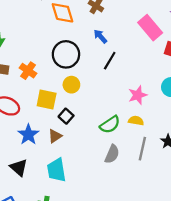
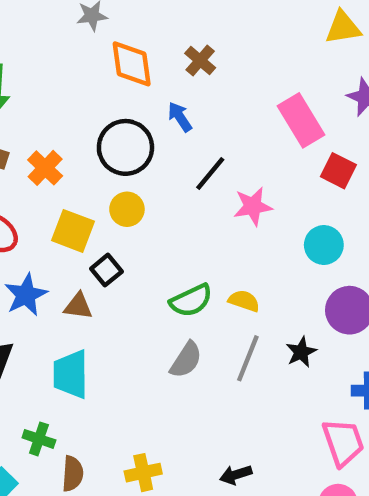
blue arrow: (100, 36) -> (180, 117), moved
pink star: (138, 95) -> (253, 206), moved
brown triangle: (55, 136) -> (78, 306), turned 32

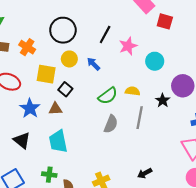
blue arrow: (180, 117) -> (93, 64), moved
cyan circle: (324, 245) -> (155, 61), moved
black star: (301, 352) -> (163, 100), moved

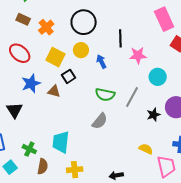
black line: (105, 35) -> (120, 38), turned -48
yellow semicircle: (133, 91) -> (146, 149), moved
green semicircle: (108, 96) -> (105, 95), turned 30
gray line: (140, 118) -> (132, 97), moved
cyan trapezoid: (58, 141) -> (61, 142), moved

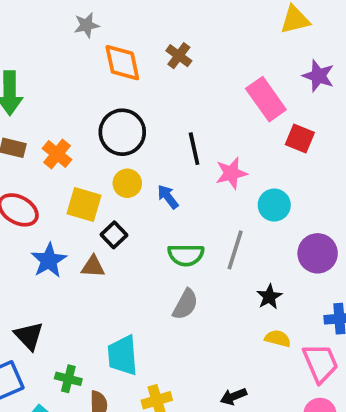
black triangle: (14, 110) -> (29, 336), moved
black star: (153, 115) -> (269, 297), moved

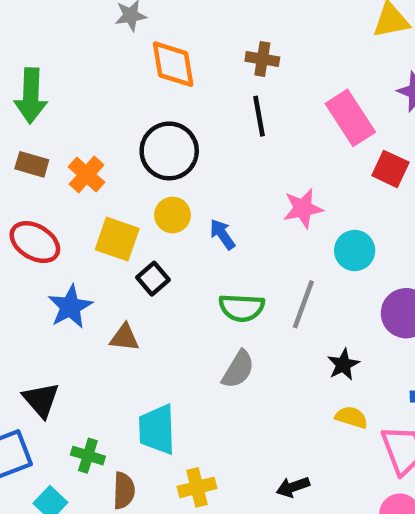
brown cross: (179, 56) -> (262, 59), moved, turned -30
black line: (194, 149) -> (259, 116), moved
brown triangle: (93, 267) -> (124, 337), moved

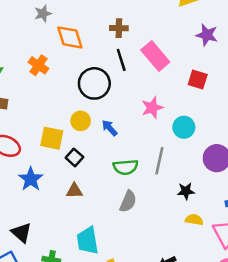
pink rectangle: (350, 118) -> (155, 56), moved
black circle: (169, 151) -> (94, 83), moved
orange cross: (86, 175) -> (38, 65), moved
brown triangle: (124, 337) -> (74, 191), moved
black star: (343, 365) -> (186, 191), turned 30

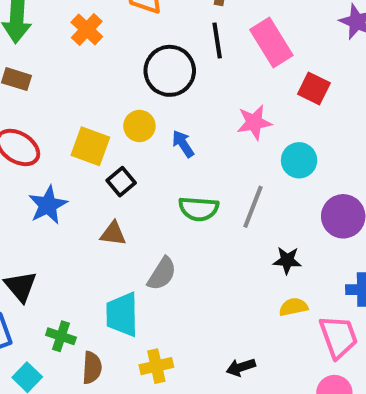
red square: (198, 80) -> (314, 88), moved
gray semicircle: (128, 201) -> (162, 274), moved
yellow semicircle: (194, 220) -> (293, 307), turned -30

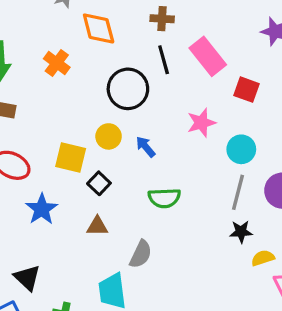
gray line: (253, 207) -> (238, 192), moved
yellow semicircle: (293, 307) -> (263, 258), moved

